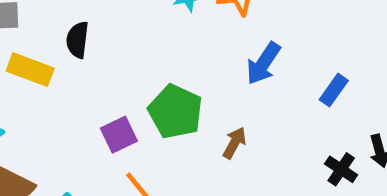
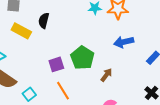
blue arrow: (263, 63) -> (124, 42), turned 36

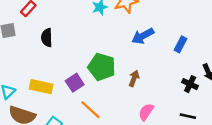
yellow rectangle: (21, 31) -> (41, 87), moved

